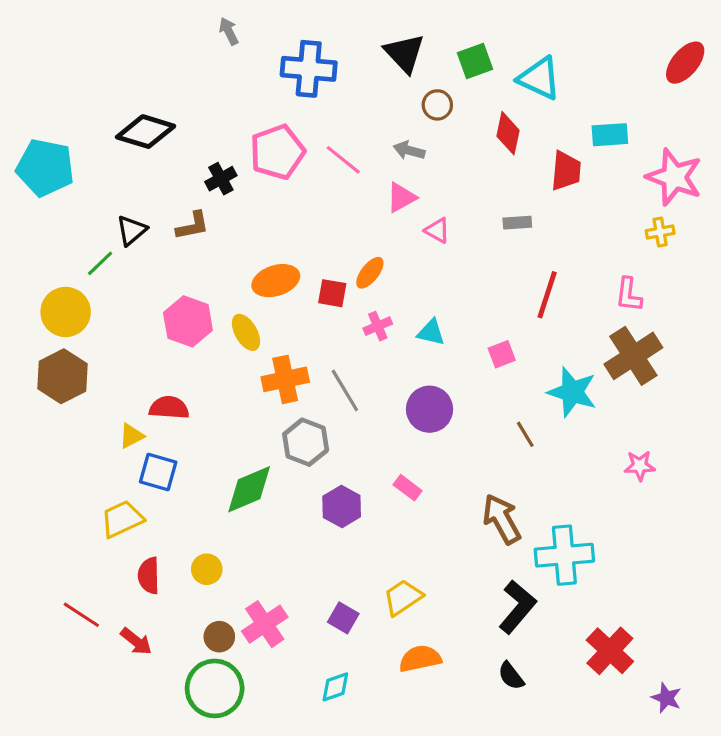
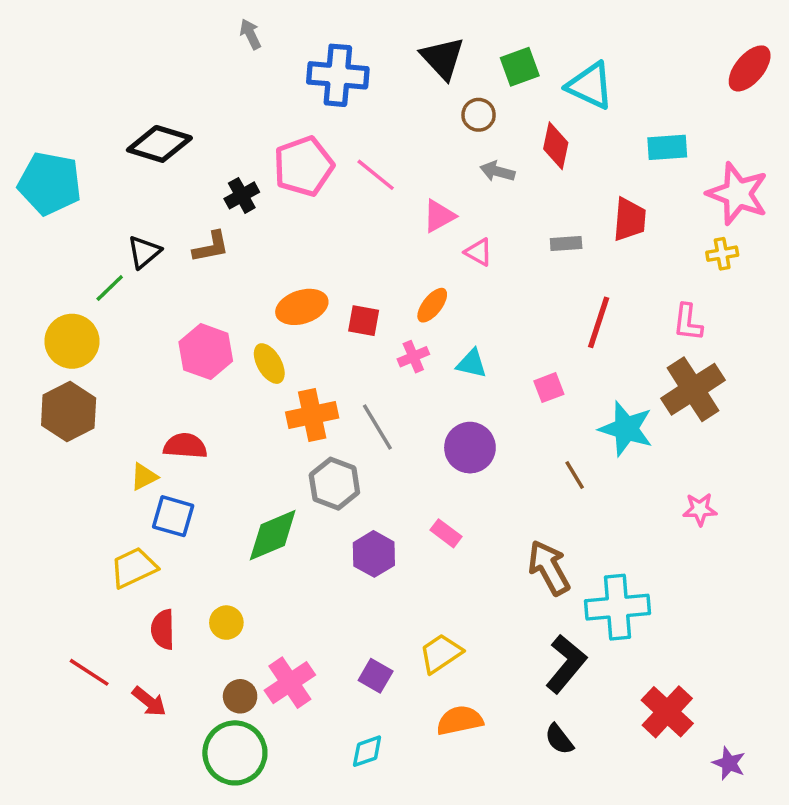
gray arrow: (409, 150) -> (497, 171), moved
red trapezoid: (566, 171) -> (630, 219), moved
orange ellipse: (370, 273) -> (432, 305), moved

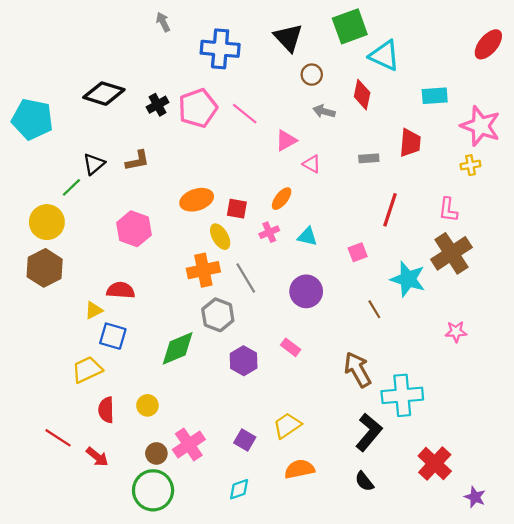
green square: (520, 67) -> (350, 26), moved, size x1.4
black cross: (242, 195) -> (158, 105), moved
yellow ellipse: (269, 364) -> (220, 237), moved

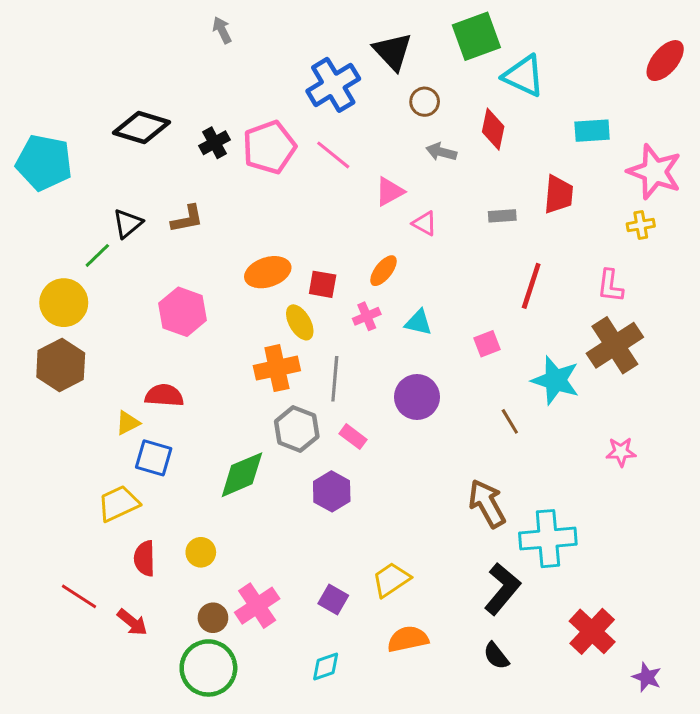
blue cross: (220, 49) -> (333, 85), moved, turned -36
gray line: (246, 278) -> (335, 379), turned 36
pink rectangle: (291, 347) -> (353, 437), moved

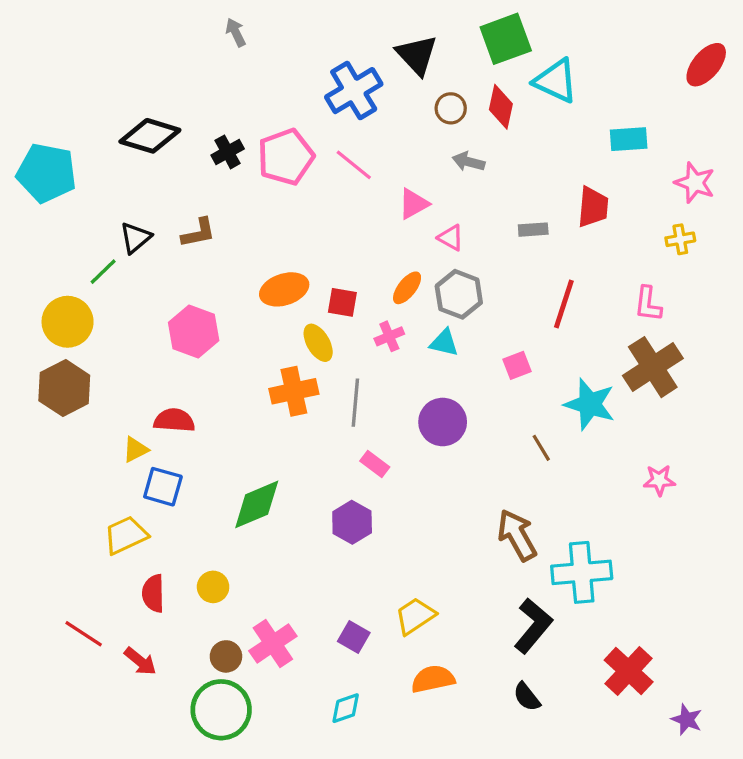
red diamond: (493, 129) -> (501, 107), moved
pink star: (654, 172) -> (695, 183), size x0.7
gray hexagon: (297, 429) -> (459, 294), moved

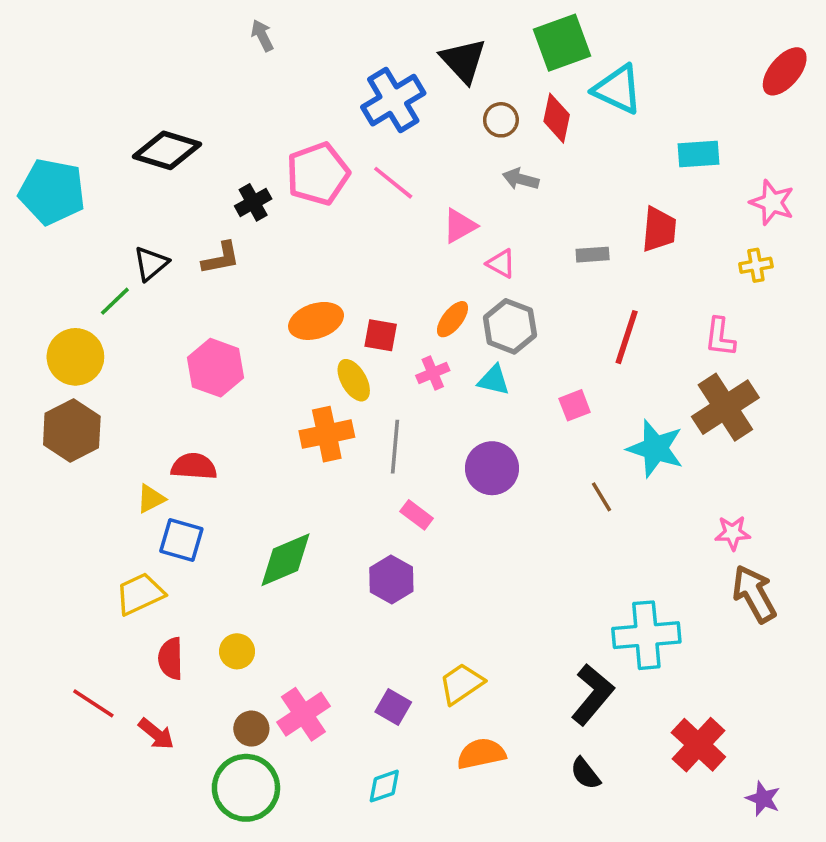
black cross: (228, 152) -> (253, 202), moved
brown arrow: (517, 535) -> (754, 594), moved

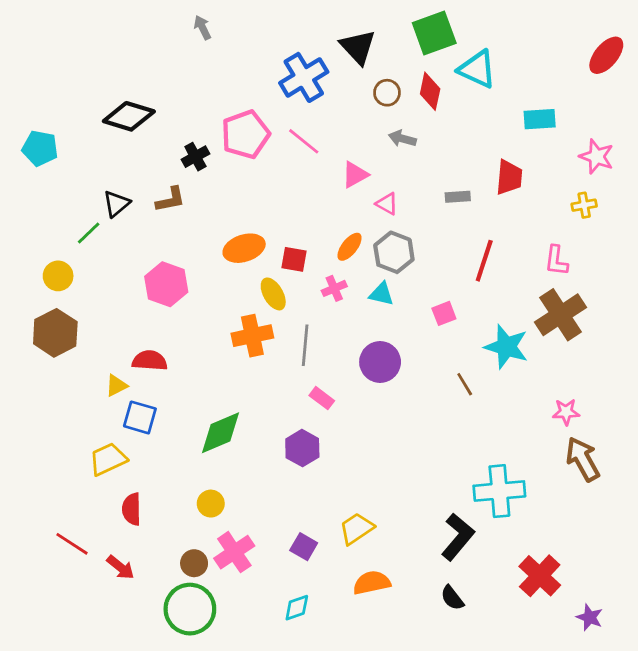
cyan pentagon: (52, 192) -> (40, 148), size x0.7
yellow circle: (75, 357) -> (58, 276), size x0.7
yellow circle: (237, 651) -> (211, 504), moved

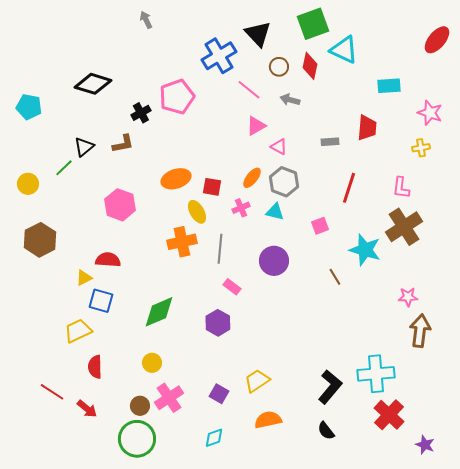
pink line: (304, 141) -> (249, 90), moved
yellow circle: (58, 276) -> (28, 184), moved
brown arrow: (583, 459) -> (420, 331), turned 36
cyan cross: (499, 491) -> (376, 374), moved

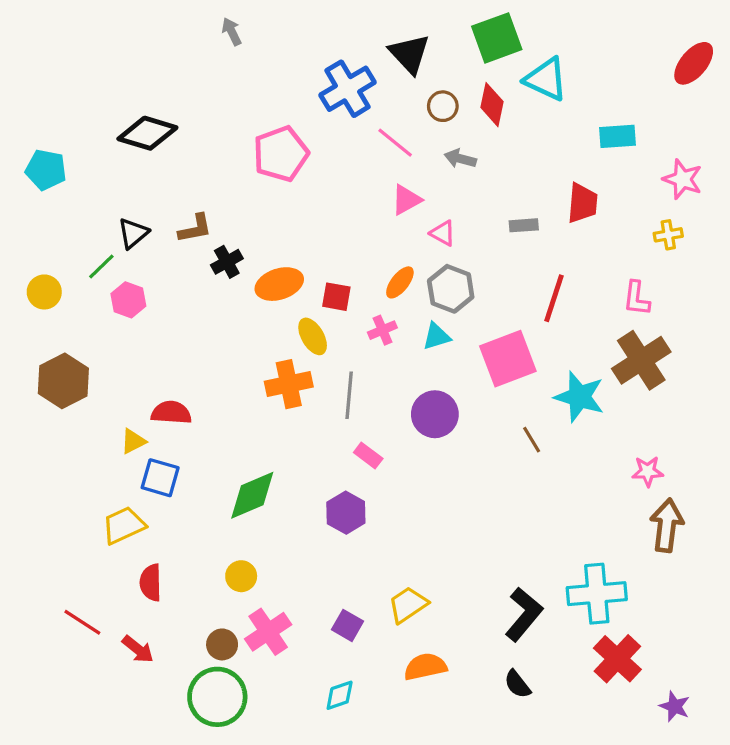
black cross: (141, 113) -> (227, 262), moved
pink hexagon: (120, 205) -> (128, 300), moved, size x0.7
cyan triangle: (275, 212) -> (436, 336), turned -30
pink square: (320, 226) -> (508, 359), size x2.0

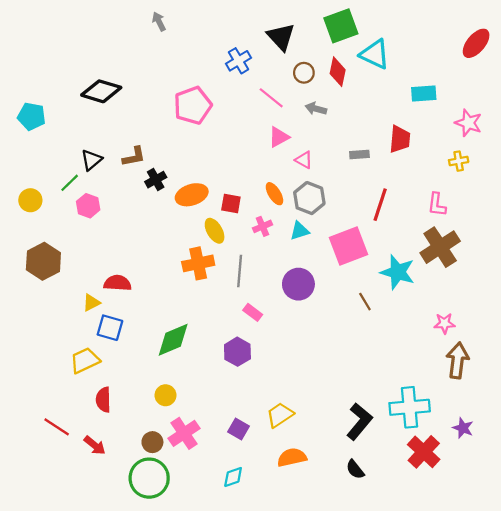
blue cross: (348, 89) -> (239, 61), size x0.7
orange ellipse: (400, 282) -> (274, 194), turned -70
purple star: (675, 706) -> (463, 428), moved

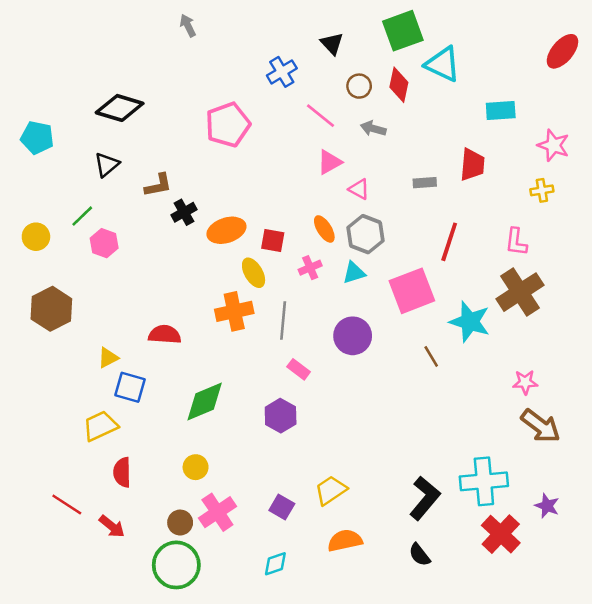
black triangle: (281, 37) -> (332, 44), size x0.7
black triangle: (91, 160) -> (107, 165), moved
red semicircle: (118, 283) -> (165, 335), moved
brown arrow: (458, 360) -> (541, 426), turned 120

